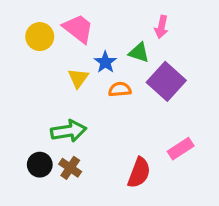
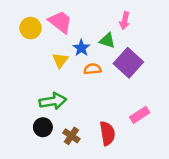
black circle: (40, 165) -> (43, 127), moved
brown cross: (70, 168) -> (71, 136), moved
red semicircle: (139, 173) -> (107, 133), turned -30

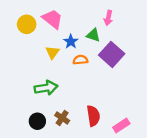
pink rectangle: (140, 115) -> (121, 125), moved
black circle: (43, 127) -> (37, 121), moved

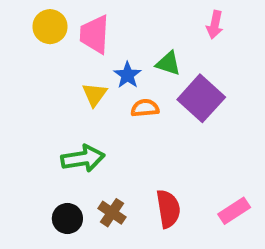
pink arrow: (108, 18) -> (215, 25), moved
pink trapezoid: (52, 19) -> (95, 34), turned -125
yellow circle: (27, 24) -> (50, 27), moved
pink rectangle: (121, 125) -> (234, 211), moved

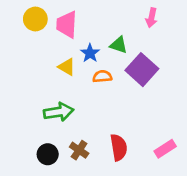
yellow triangle: (95, 94) -> (67, 67), turned -36

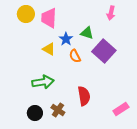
orange semicircle: (102, 76) -> (75, 56), turned -112
red semicircle: (119, 147) -> (84, 96), moved

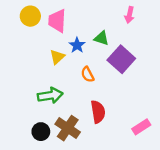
yellow triangle: (49, 49) -> (57, 57), turned 48
orange semicircle: (75, 56) -> (88, 74), moved
brown cross: (58, 110) -> (68, 128), size x1.5

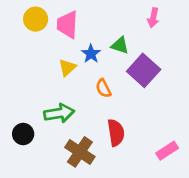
black circle: (41, 132) -> (23, 134), moved

